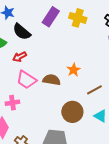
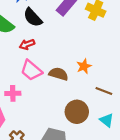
brown line: (94, 90) -> (104, 91), turned 42

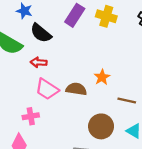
red arrow: (27, 44) -> (39, 62), turned 32

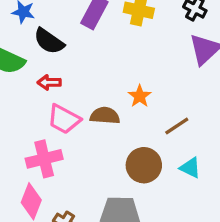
brown line: (127, 101) -> (177, 126), turned -42
pink cross: (31, 116) -> (44, 159), size x1.5

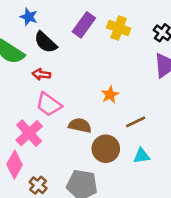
brown semicircle: (105, 116) -> (80, 125), moved
pink cross: (44, 159) -> (29, 133), turned -36
cyan triangle: (190, 168) -> (142, 156), turned -42

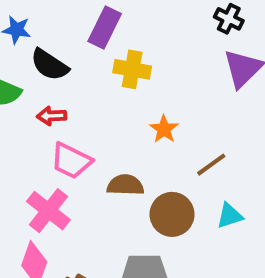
yellow cross: (119, 28) -> (132, 69), moved

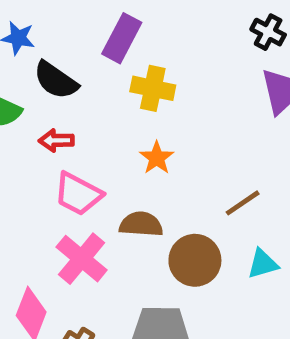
orange star: (164, 129) -> (157, 158), moved
pink cross: (48, 211) -> (82, 259), moved

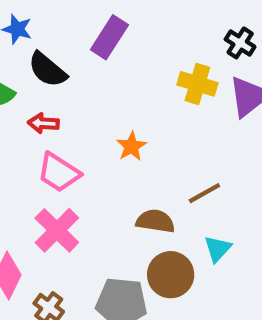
yellow cross: (153, 88) -> (197, 84), moved
brown semicircle: (141, 224) -> (155, 221), moved
brown circle: (195, 260) -> (171, 275), moved
cyan triangle: (263, 264) -> (218, 249), turned -36

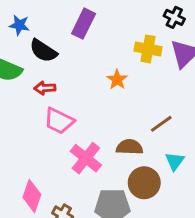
orange star: (131, 146) -> (117, 80), moved
pink cross: (57, 230) -> (86, 158), moved

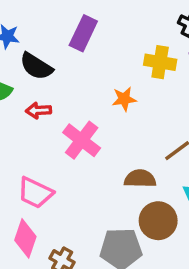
orange star: (117, 80) -> (124, 99), turned 30
pink trapezoid: (59, 121) -> (35, 193), moved
pink cross: (86, 158) -> (82, 140), moved

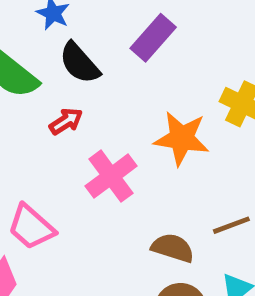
orange star: (124, 99) -> (182, 138), size x1.6
red arrow: (39, 110) -> (66, 121), turned 135

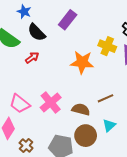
pink cross: (111, 176) -> (51, 103), moved

